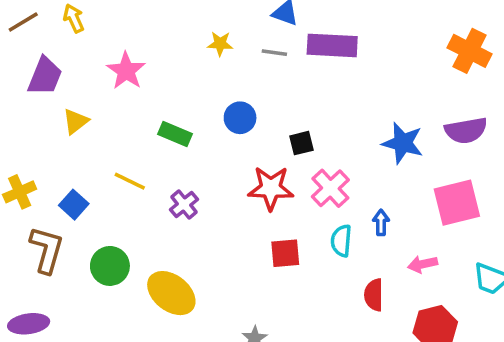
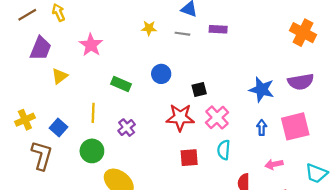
purple rectangle: (332, 45) -> (218, 29), size x0.6
yellow line: (130, 181) -> (93, 113), turned 66
blue arrow: (381, 223) -> (262, 128), moved
green circle: (110, 266) -> (92, 151), moved

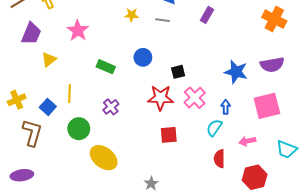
purple rectangle: (218, 29) -> (207, 15), moved, turned -63
yellow line: (93, 113) -> (69, 94), moved
blue arrow: (262, 128) -> (226, 107), moved
cyan semicircle: (224, 150) -> (214, 128), moved, turned 30

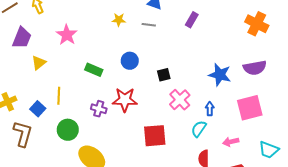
red star: (160, 98) -> (125, 100), moved
purple cross: (111, 107) -> (99, 109), turned -35
red square: (169, 135) -> (155, 136), size x1.4

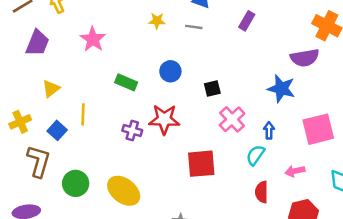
yellow triangle: (39, 63) -> (51, 89), moved
purple semicircle: (255, 68) -> (305, 58), moved
green circle: (68, 130) -> (76, 183), moved

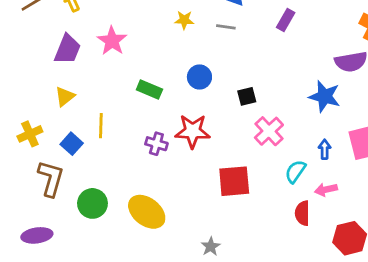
purple trapezoid: (37, 43) -> (67, 49), moved
blue arrow: (269, 130) -> (325, 149), moved
pink arrow: (295, 171) -> (326, 190), moved

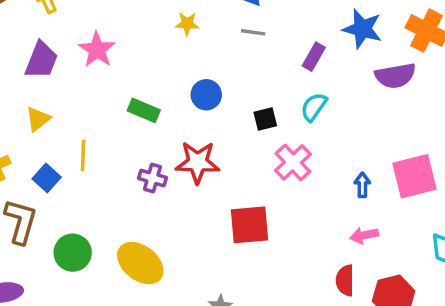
purple rectangle: (286, 20) -> (314, 57), moved
gray line: (226, 27) -> (253, 32), moved
blue star: (325, 96) -> (362, 29), moved
cyan semicircle: (295, 171) -> (314, 107), moved
red semicircle: (302, 213) -> (345, 280), moved

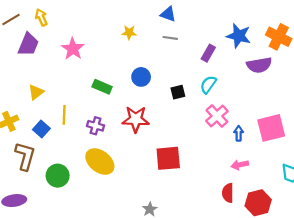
purple trapezoid: (41, 60) -> (28, 44), moved
pink cross: (293, 162) -> (217, 116), moved
purple cross: (152, 178) -> (96, 126), moved
yellow ellipse: (140, 263) -> (100, 162), moved

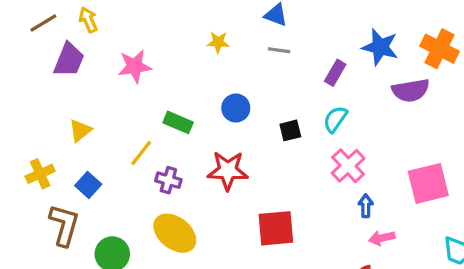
pink star: (73, 49) -> (135, 66), turned 30
yellow line: (64, 115) -> (141, 153), moved, turned 36
blue arrow: (239, 133) -> (366, 206), moved

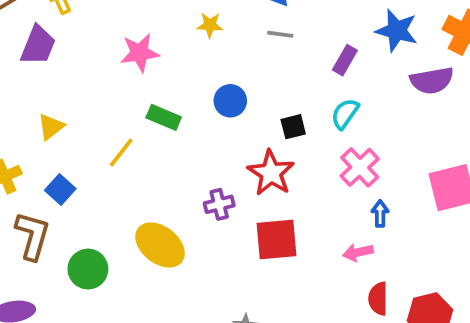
pink star: (135, 66) -> (140, 53), moved
red star: (228, 171) -> (271, 173), moved, turned 30
purple cross: (168, 180) -> (219, 204), moved, turned -30
pink arrow: (382, 238) -> (358, 252), moved

